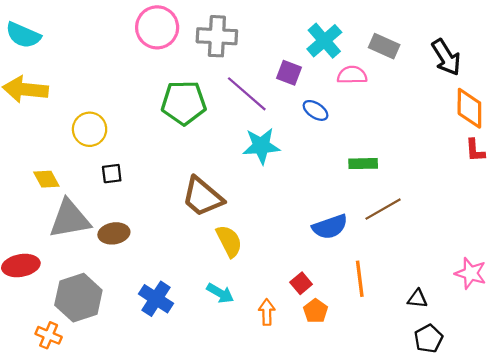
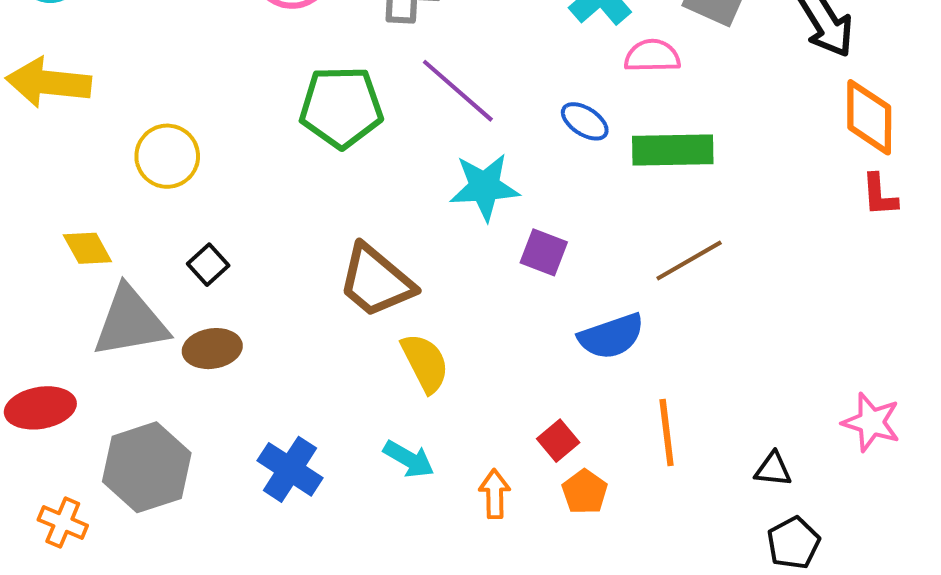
purple square: (289, 73) -> (544, 252), moved
green rectangle: (363, 164) -> (673, 150), moved, size x1.5
black square: (112, 174) -> (208, 265), moved, turned -35
brown line: (383, 209) -> (689, 261), moved
orange cross: (49, 335) -> (63, 523), moved

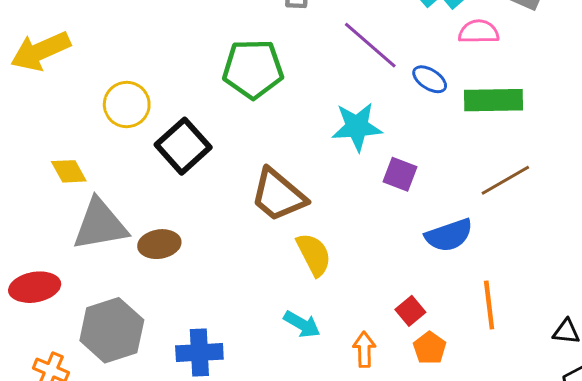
yellow arrow: (49, 82) -> (41, 51), turned -30
purple line: (458, 91) -> (370, 45), moved
black square: (208, 265) -> (183, 146), moved, size x1.8
blue cross: (290, 469) -> (199, 352), moved, turned -36

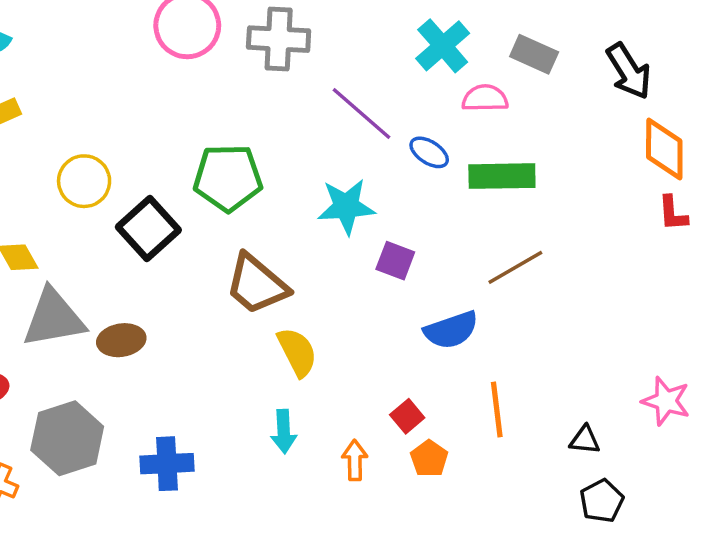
green pentagon: (253, 69) -> (228, 178), moved
cyan arrow: (302, 324) -> (284, 431), turned 57

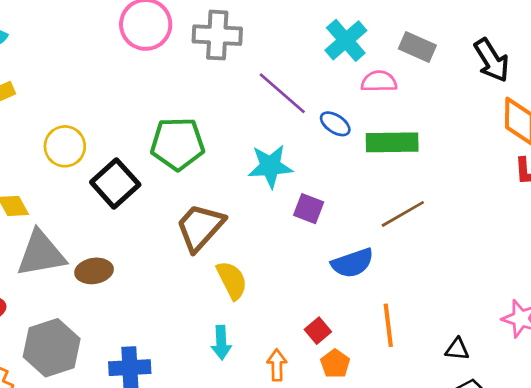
brown trapezoid: (257, 284) -> (200, 227), turned 92

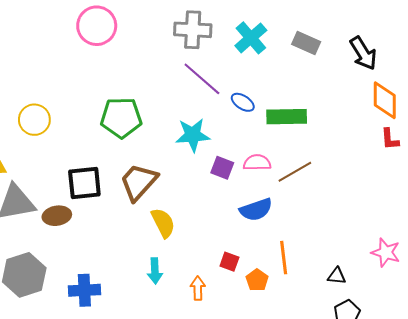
gray cross: (217, 35) -> (193, 30), moved
pink semicircle: (379, 81) -> (257, 163), moved
black square: (115, 183) -> (84, 183), moved, turned 36
red square: (318, 331) -> (229, 262), turned -30
orange pentagon: (335, 364) -> (257, 280), moved

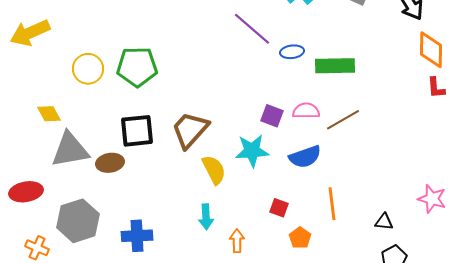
blue ellipse: (243, 102) -> (292, 52), turned -40
green pentagon: (121, 118) -> (137, 67), moved
cyan star: (193, 135) -> (252, 151), moved
orange pentagon: (257, 280) -> (300, 238), moved
orange arrow: (198, 288) -> (237, 241), moved

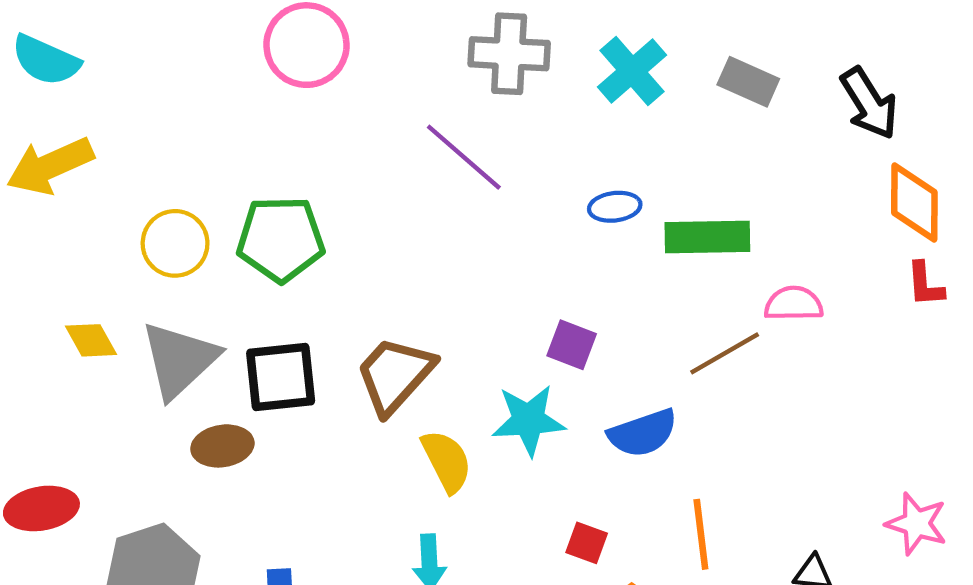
purple line: (252, 29) -> (464, 157), moved
pink semicircle: (306, 111) -> (794, 304), moved
gray triangle: (70, 150) -> (179, 360), moved, turned -33

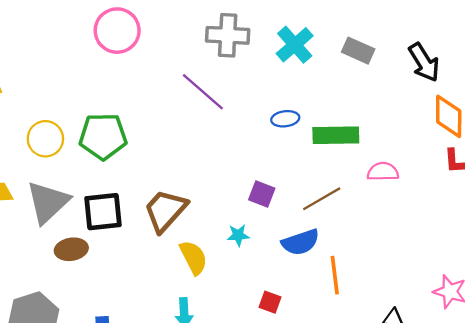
brown line: (725, 353) -> (322, 199), moved
cyan star: (529, 420) -> (238, 235), size x0.6
orange line: (701, 534) -> (335, 275), moved

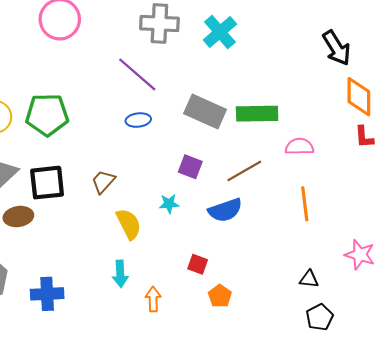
gray rectangle: (358, 51) -> (205, 112), moved, size x1.4
blue ellipse: (285, 119) -> (138, 120), moved
brown trapezoid: (165, 210) -> (103, 182), size x0.6
orange line: (335, 275) -> (305, 204), moved

